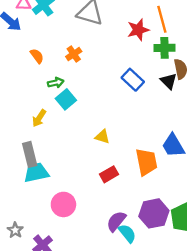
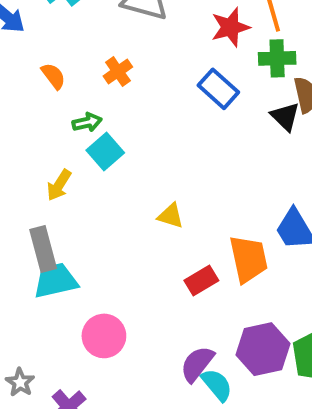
blue rectangle: (133, 80) -> (218, 89), moved
red rectangle: (109, 174) -> (201, 281), moved

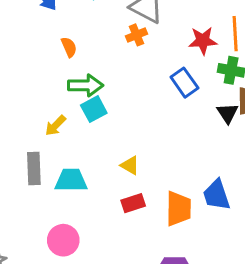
orange cross: (118, 72) -> (136, 35), moved
green arrow: (87, 122) -> (85, 85), size x1.6
cyan trapezoid: (56, 281) -> (71, 180), moved
red rectangle: (201, 281) -> (133, 203), moved

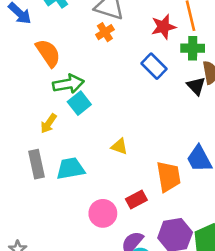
orange semicircle: (69, 47) -> (48, 53), size x1.6
red rectangle: (133, 203) -> (136, 200), moved
pink circle: (63, 240) -> (103, 213), moved

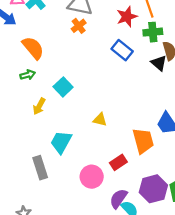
green arrow: (68, 84) -> (28, 75), moved, size x0.6
gray rectangle: (36, 164) -> (40, 168), moved
cyan trapezoid: (70, 169) -> (61, 142), turned -45

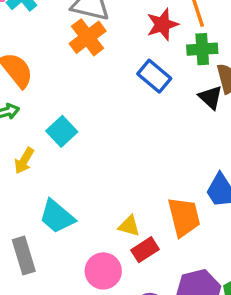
orange cross: (79, 26) -> (88, 37), size x1.5
yellow triangle: (100, 120) -> (129, 226), moved
cyan trapezoid: (61, 142) -> (57, 217), turned -80

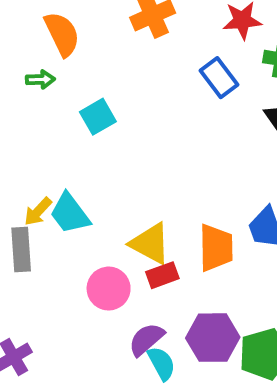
yellow arrow: (24, 161) -> (38, 212), moved
yellow triangle: (129, 226) -> (150, 244), size x1.6

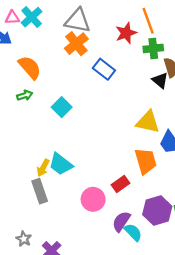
blue rectangle: (219, 78) -> (104, 69), moved
yellow triangle: (150, 244) -> (148, 122), moved

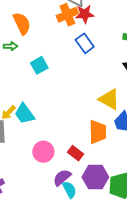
red star: (126, 33) -> (85, 14), moved
red rectangle: (120, 184) -> (76, 153), moved, turned 56

